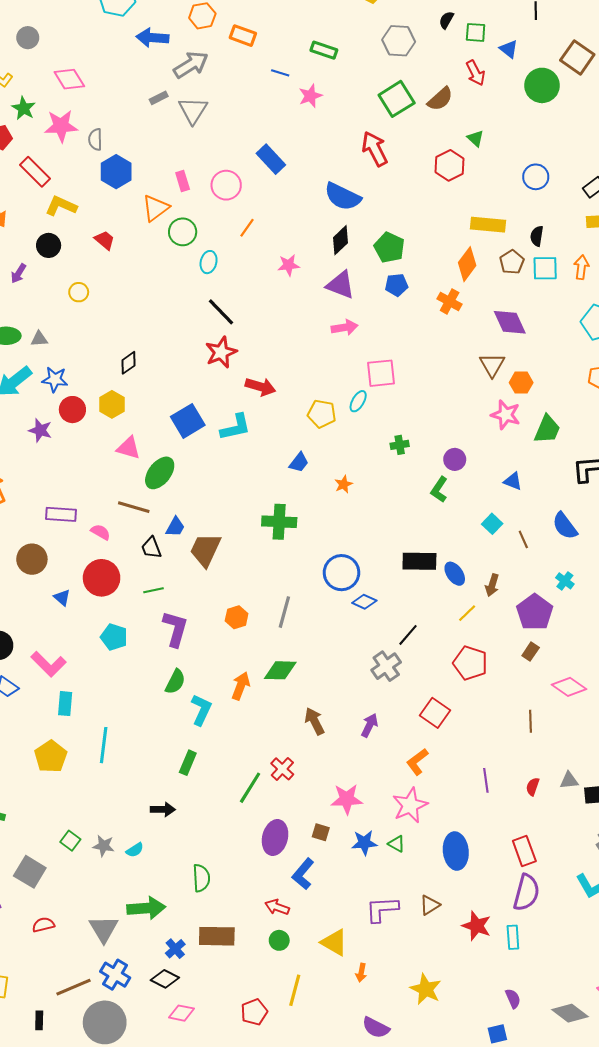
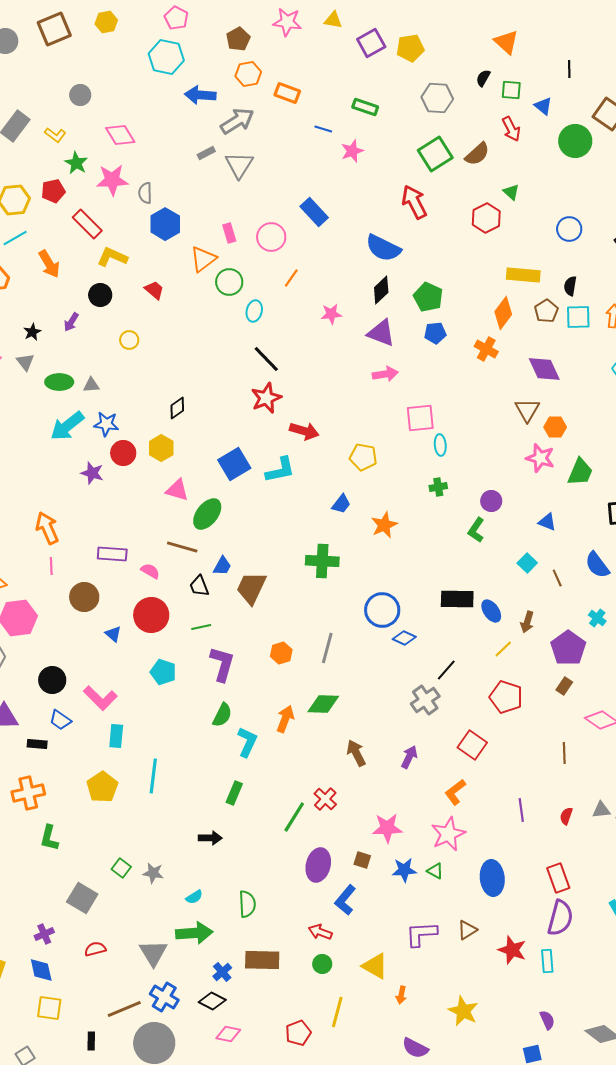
cyan ellipse: (358, 401) -> (440, 445), moved, turned -35
orange star: (344, 484) -> (384, 525), size x1.5
cyan semicircle: (135, 850) -> (194, 897), moved

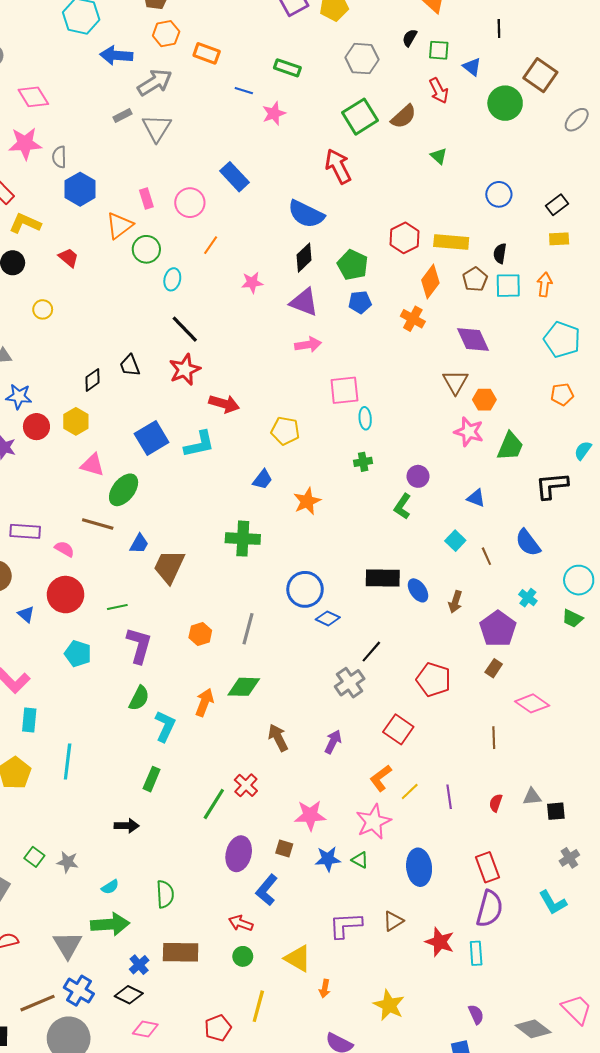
red hexagon: (486, 218) -> (405, 238), moved
black trapezoid: (199, 586) -> (130, 365), moved
yellow line: (503, 649) -> (410, 792), moved

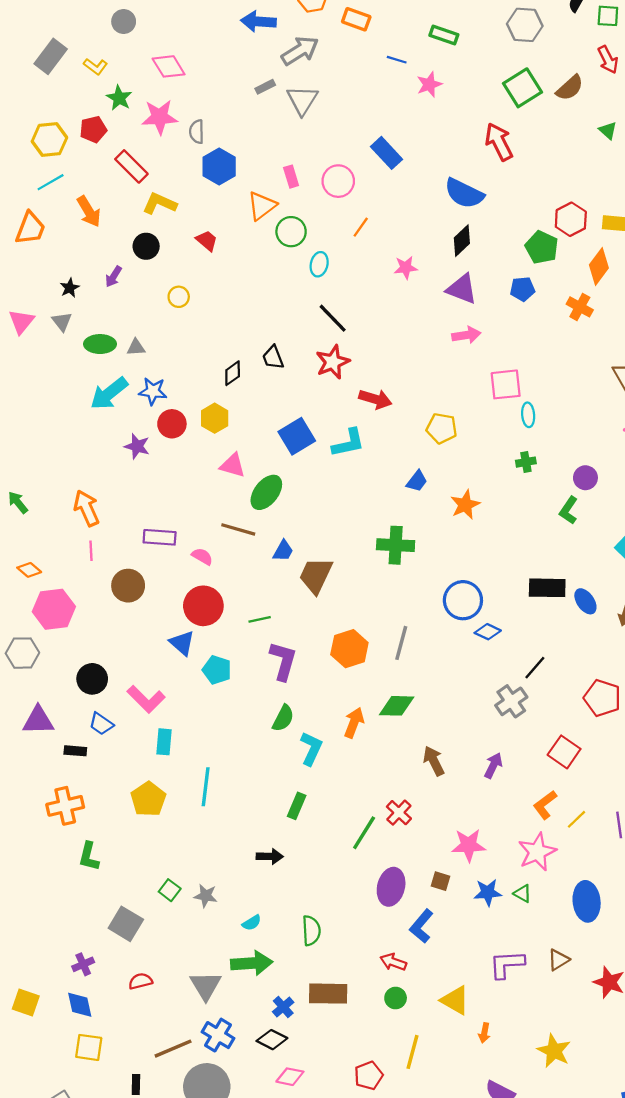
green pentagon: (353, 265) -> (542, 247), moved
blue triangle: (26, 614) -> (182, 643), moved, size x1.4
orange hexagon: (200, 634) -> (349, 649), size x1.5

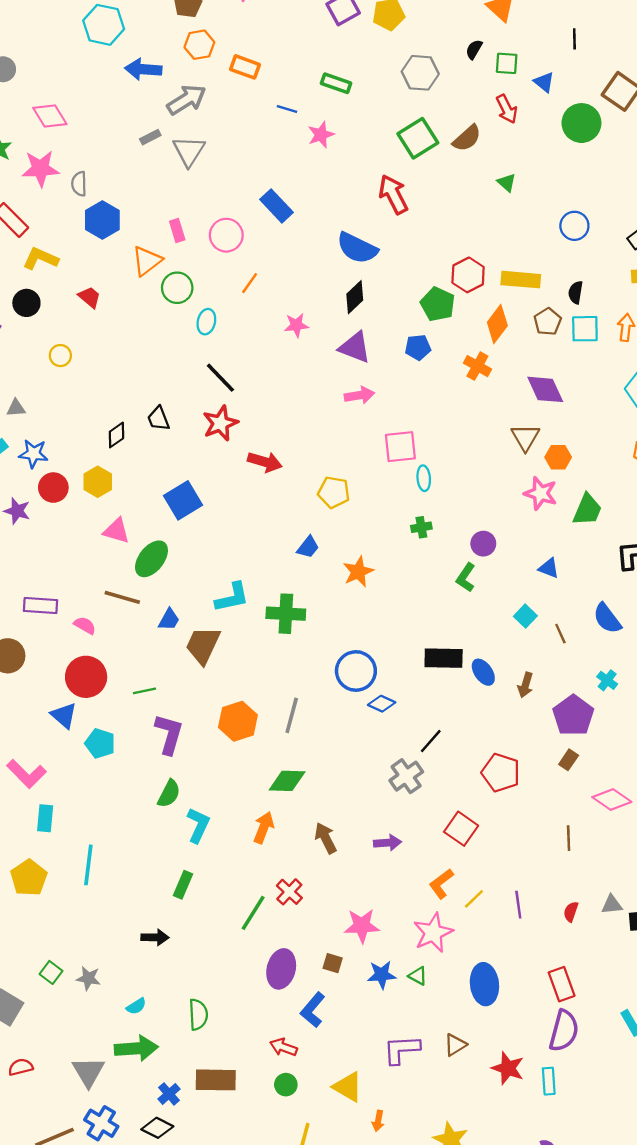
cyan L-shape: (348, 443) -> (232, 597), moved
orange arrow: (354, 723) -> (264, 828), moved
purple arrow: (493, 765) -> (387, 843), turned 60

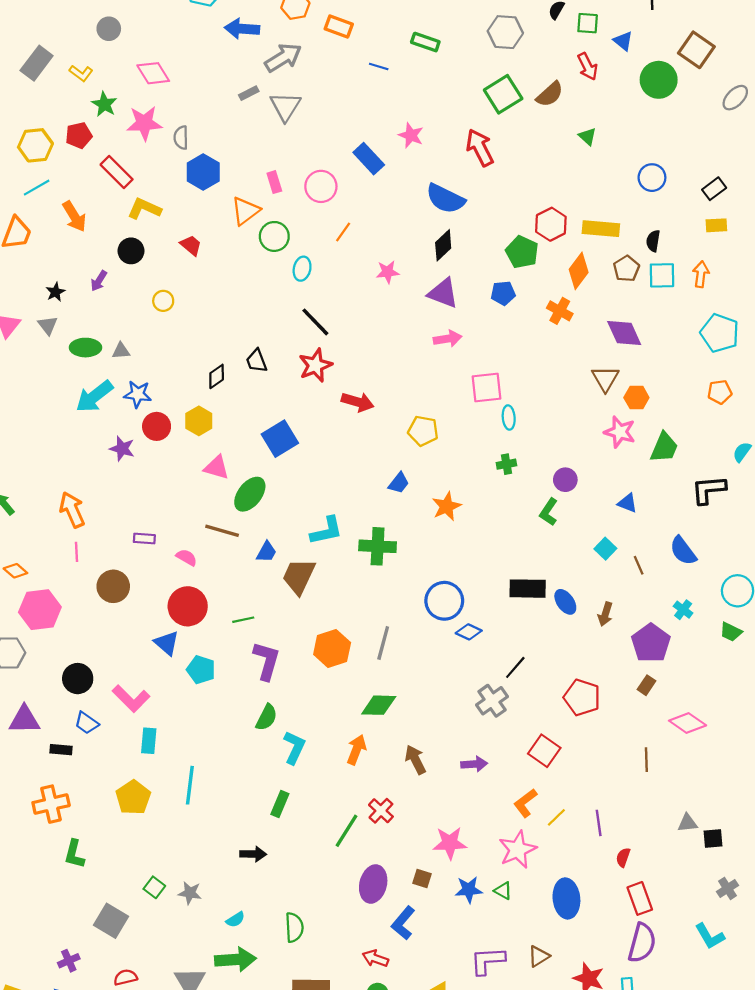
pink star: (321, 135) -> (411, 135), moved, turned -30
purple rectangle: (40, 606) -> (144, 539), size x0.7
red semicircle: (571, 912) -> (623, 857), moved

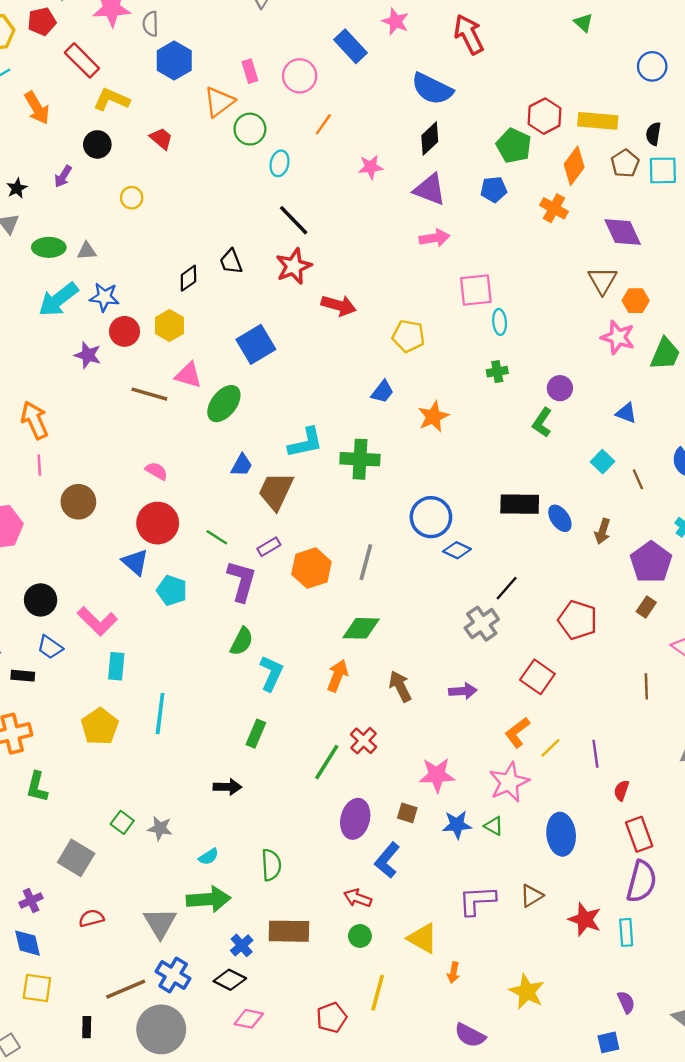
brown line: (222, 531) -> (149, 394), moved
purple rectangle: (144, 539) -> (269, 547), moved, turned -35
green line: (243, 620) -> (217, 537), turned 45

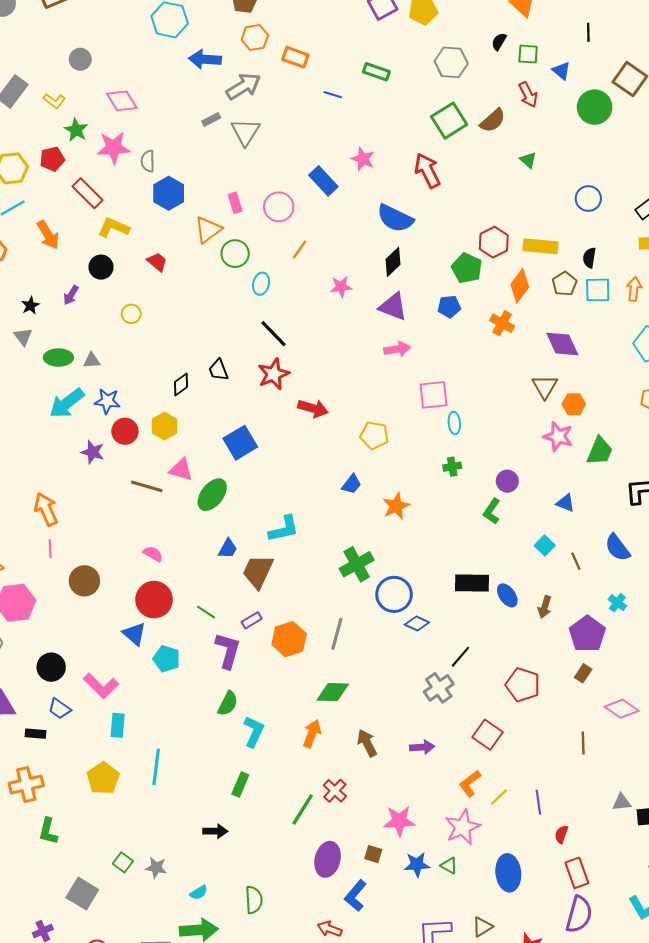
green cross: (360, 459) -> (357, 564), moved, turned -32

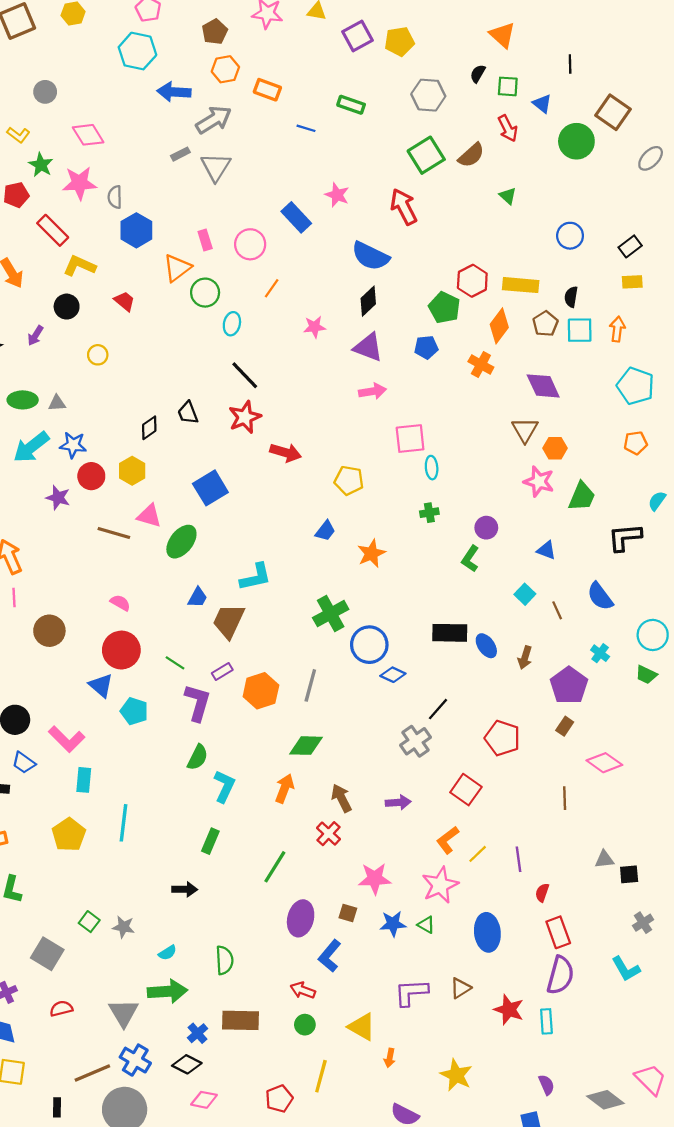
red cross: (335, 791) -> (329, 834), moved

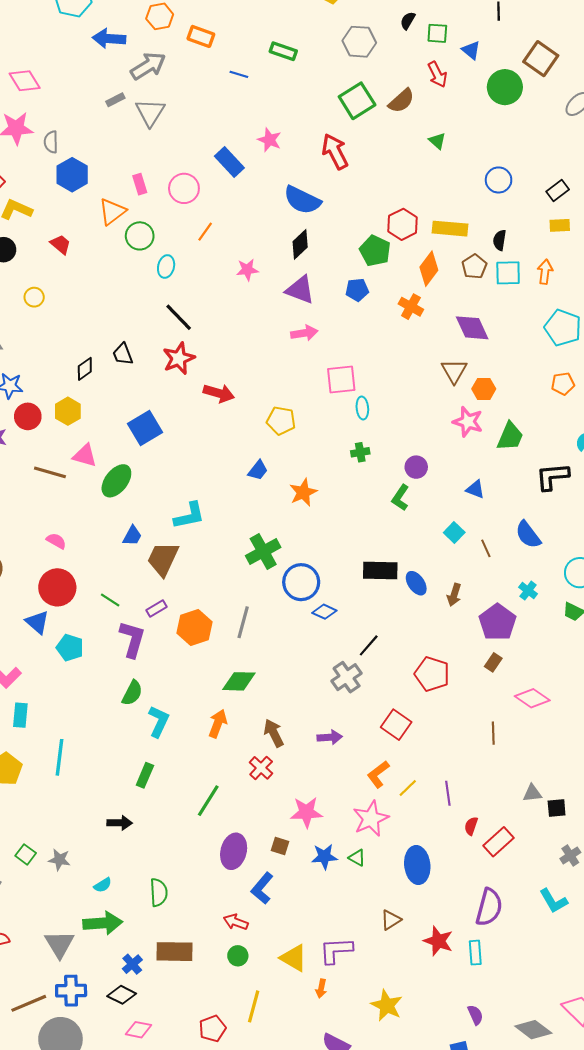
red rectangle: (558, 932) -> (499, 842), moved, turned 68
purple L-shape: (411, 992) -> (336, 951), moved
blue cross: (135, 1060) -> (71, 991), turned -32

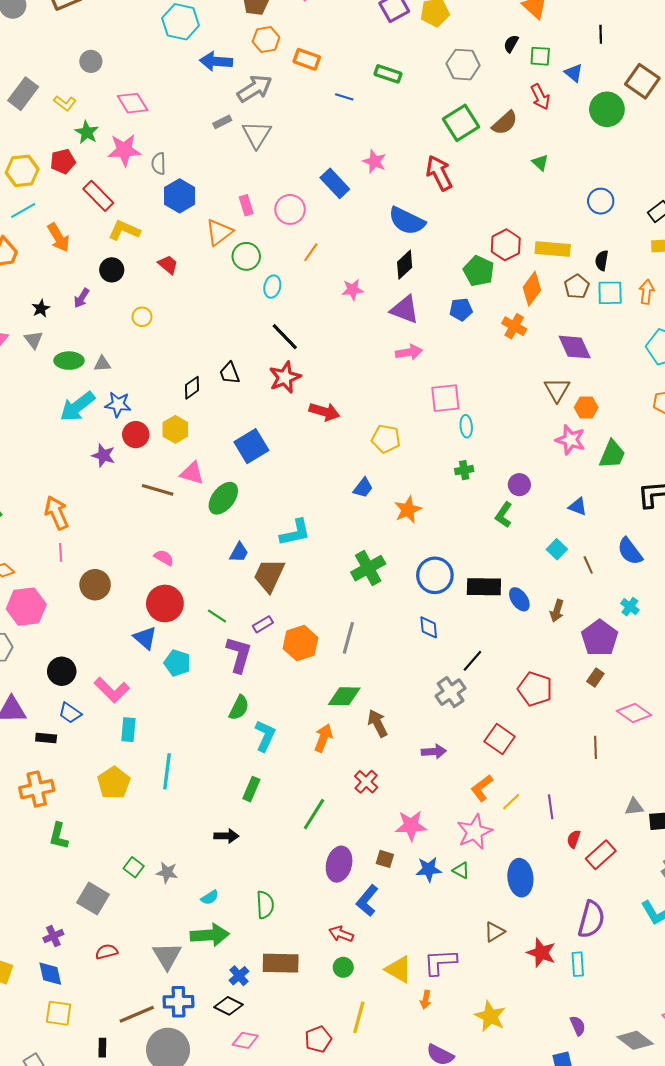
blue circle: (301, 582) -> (435, 575), moved
blue diamond: (324, 612) -> (429, 627), turned 60
brown arrow: (274, 733) -> (378, 723), moved

